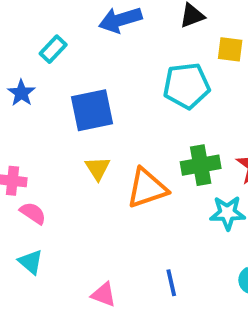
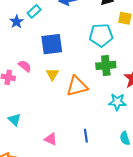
blue star: (21, 93) -> (17, 22), moved
green cross: (201, 165) -> (106, 65), moved
pink semicircle: (33, 213) -> (25, 66), moved

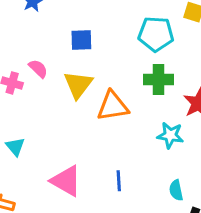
blue square: (52, 44) -> (81, 40), size x0.7
yellow triangle: (52, 74) -> (78, 85), size x1.5
pink triangle: (51, 139) -> (66, 181), size x1.6

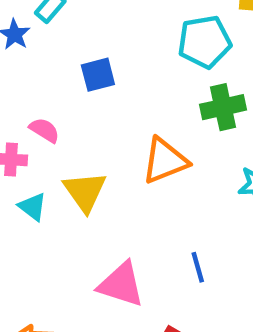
yellow triangle: (78, 85) -> (85, 192), moved
cyan triangle: (15, 147) -> (33, 207), moved

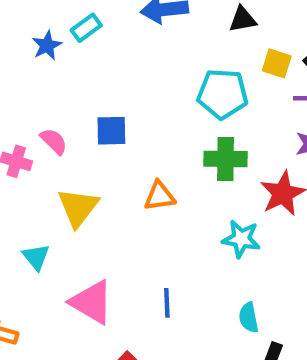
blue square: (98, 75) -> (111, 131), moved
orange triangle: (165, 161) -> (160, 196), size x0.7
cyan triangle: (33, 207) -> (36, 257), moved

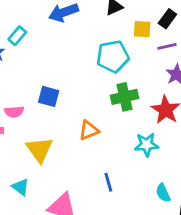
blue square: (111, 131) -> (49, 96), turned 30
pink semicircle: (54, 141) -> (14, 112), turned 144
blue line: (167, 303) -> (108, 182), moved

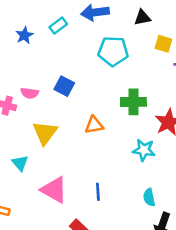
cyan rectangle: (17, 36) -> (58, 26), moved
cyan pentagon: (113, 57) -> (113, 51), moved
blue line: (108, 182) -> (98, 192), moved

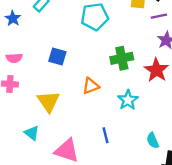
pink semicircle: (30, 93) -> (14, 58), moved
cyan star: (144, 150) -> (128, 100), moved, turned -30
blue line: (98, 192) -> (106, 135), moved

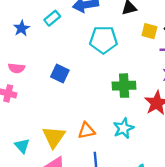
orange triangle: (91, 86) -> (86, 131), moved
yellow triangle: (48, 101) -> (54, 137), moved

